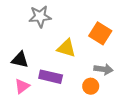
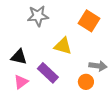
orange square: (100, 33) -> (89, 21), moved
purple rectangle: (51, 77) -> (48, 73), turned 30

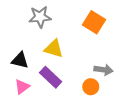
yellow triangle: (63, 46) -> (54, 49), moved

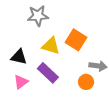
orange square: (94, 22) -> (76, 40), moved

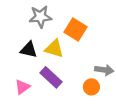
orange square: (76, 40) -> (75, 29), moved
black triangle: (19, 57) -> (29, 50), moved

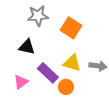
yellow triangle: (54, 49) -> (72, 63), moved
orange circle: (91, 87) -> (66, 87), moved

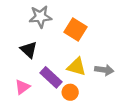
black triangle: (27, 47) -> (29, 50), turned 30

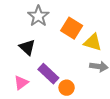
gray star: (40, 17) -> (38, 16), turned -30
yellow triangle: (77, 67) -> (93, 42), moved

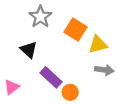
yellow triangle: (93, 42) -> (98, 44), turned -30
pink triangle: (21, 83) -> (12, 87), moved

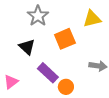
orange square: (75, 29) -> (65, 39), moved, turned 35
yellow triangle: (98, 44) -> (92, 19), moved

